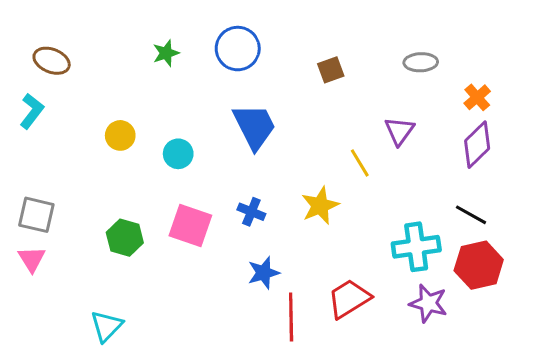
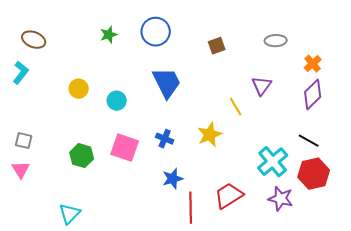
gray square: (36, 215) -> (24, 141), size x0.7
cyan cross: (416, 247) -> (273, 162), turned -32

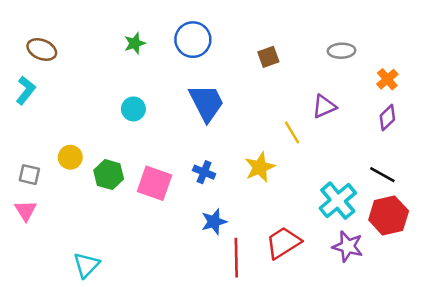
purple triangle: (262, 86) -> (324, 106), turned 30
yellow circle: (79, 89) -> (70, 157), moved
purple diamond: (313, 95) -> (387, 118), size x0.7
cyan circle: (117, 101) -> (133, 109), moved
green hexagon: (82, 156) -> (109, 175), moved

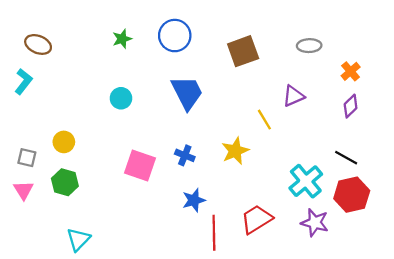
brown square: (268, 57) -> (243, 51), size x1.6
green hexagon: (109, 175) -> (65, 182), moved

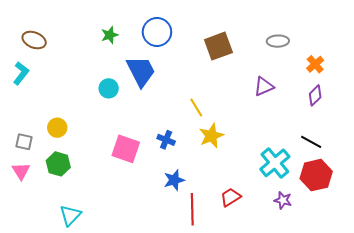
blue trapezoid: (187, 93) -> (141, 71), moved
yellow line: (264, 120) -> (196, 108), moved
red trapezoid: (256, 219) -> (231, 197), size x0.7
purple star: (315, 223) -> (283, 200), size x0.7

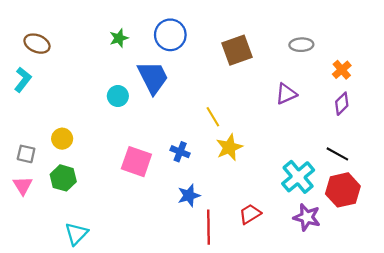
purple star: (283, 200) -> (307, 217), size x1.4

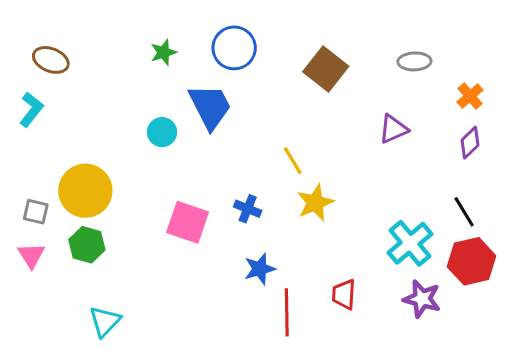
brown square: (237, 50) -> (326, 69), turned -32
yellow circle: (62, 139) -> (85, 191), size x1.8
black line: (337, 154) -> (464, 212), turned 30
red trapezoid: (250, 214) -> (344, 294), turned -55

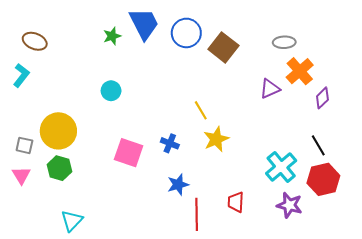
blue circle: (234, 48) -> (186, 33), moved
orange cross: (470, 96) -> (300, 71), moved, size x1.5
blue trapezoid: (210, 107) -> (144, 24), moved

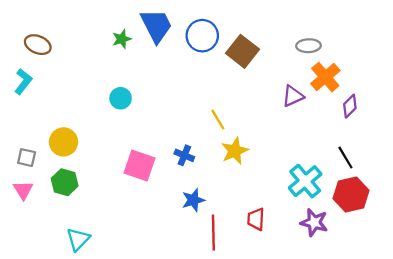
yellow circle: (58, 131) -> (63, 142), size x0.7

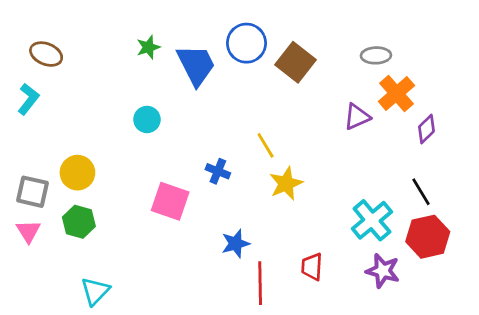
blue trapezoid: (156, 26) -> (196, 65), moved
blue cross: (184, 155) -> (218, 171), moved
gray square: (27, 158) -> (32, 192), size x1.4

